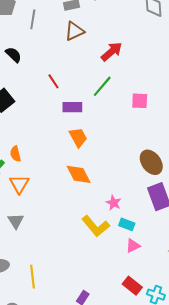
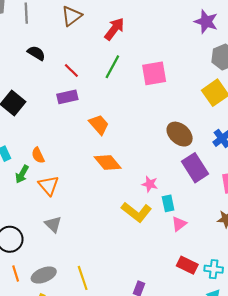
black semicircle: (13, 55) -> (36, 53), moved
red line: (53, 81) -> (71, 71), moved
pink square: (140, 101) -> (154, 73), size x1.4
purple rectangle: (72, 107) -> (67, 97), moved
cyan rectangle: (127, 224) -> (168, 203), turned 70

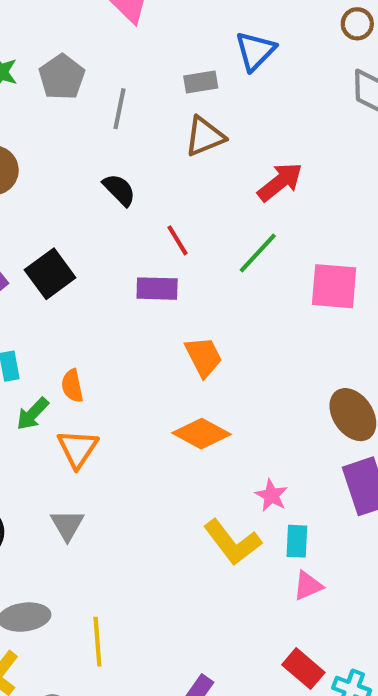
orange diamond: (108, 163) -> (202, 434), turned -36

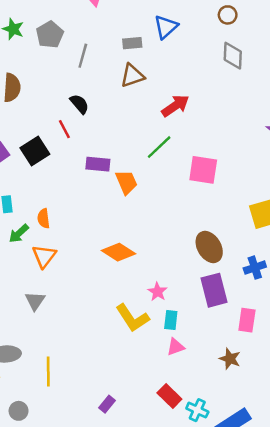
red line: (178, 240) -> (64, 129), moved
orange trapezoid: (204, 357) -> (126, 182), moved

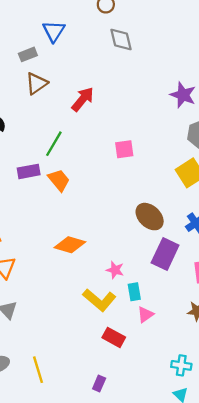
green line: (159, 147) -> (54, 144), moved
pink square: (203, 170) -> (124, 149), size x0.7
purple rectangle: (214, 290) -> (165, 254), turned 56
red rectangle: (169, 396) -> (114, 337), moved

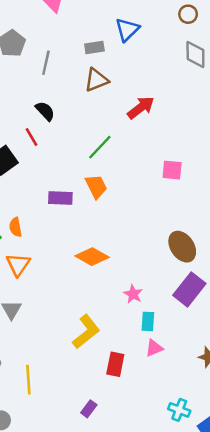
purple rectangle: (29, 171) -> (60, 198), moved
yellow L-shape: (99, 300) -> (86, 332), moved, turned -92
red rectangle: (114, 337) -> (115, 364), turned 60

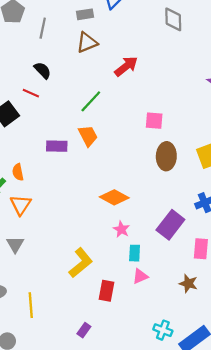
red line: (31, 137) -> (31, 93), turned -35
brown ellipse: (182, 247) -> (166, 156), moved, turned 36
orange diamond: (92, 257) -> (114, 197), moved

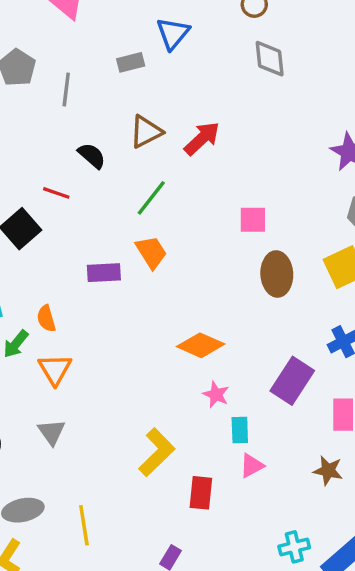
brown triangle: (87, 43) -> (146, 132), moved
black semicircle: (42, 70) -> (92, 156), moved
cyan cross: (163, 330) -> (294, 547), turned -30

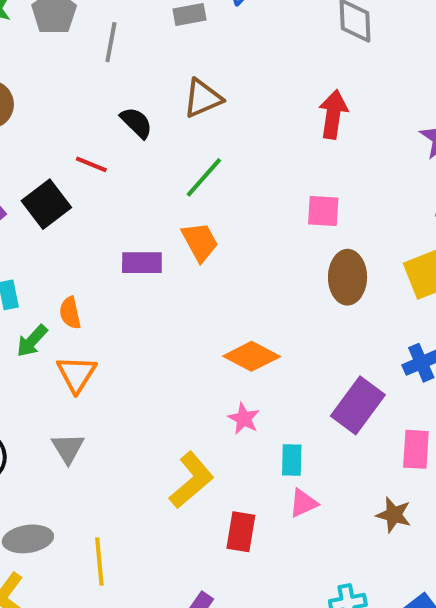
red arrow: (202, 138) -> (333, 114), moved, turned -42
pink star: (216, 394) -> (244, 419), moved

